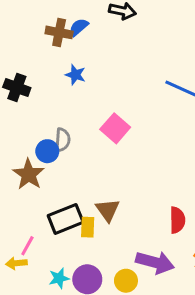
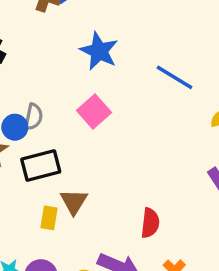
blue star: (75, 75) -> (99, 51), moved, size x1.6
black rectangle: (66, 219) -> (41, 166), moved

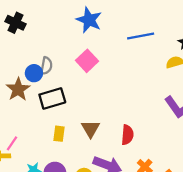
blue line: (175, 77) -> (141, 36), turned -40
brown triangle: (74, 202) -> (91, 129), moved

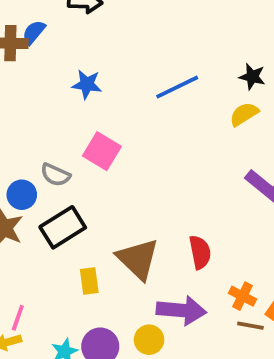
blue star: (89, 20) -> (87, 84), size x0.7
gray semicircle: (46, 66) -> (55, 175), moved, turned 120
brown triangle: (91, 129) -> (138, 259), size x1.4

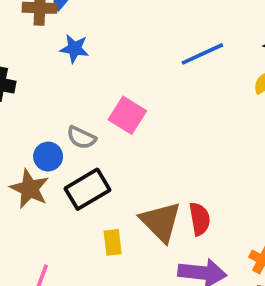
blue star: (87, 84) -> (74, 49), moved
red semicircle: (200, 252) -> (200, 219), moved

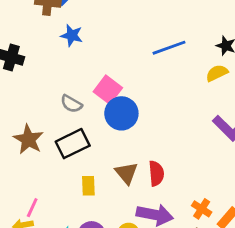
blue circle: (48, 157) -> (121, 113), moved, size x1.5
brown triangle: (161, 222) -> (126, 173), size x0.7

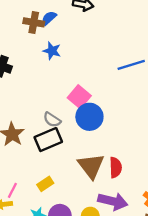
gray semicircle: (71, 104) -> (52, 120), moved
brown triangle: (126, 173) -> (91, 166), size x1.4
yellow rectangle: (88, 186) -> (45, 184), moved, turned 56

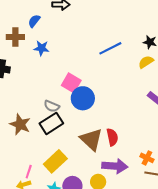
brown cross: (34, 22) -> (15, 37), moved
yellow rectangle: (45, 184) -> (55, 161), size x1.6

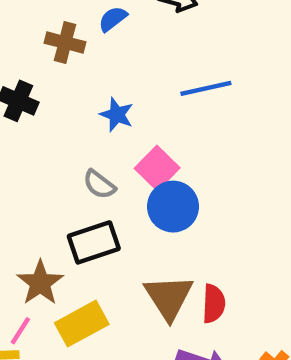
blue star: (41, 48) -> (117, 115), moved
blue line: (110, 48) -> (206, 88), moved
gray semicircle: (52, 106) -> (99, 184), moved
brown star: (20, 124) -> (40, 283), moved

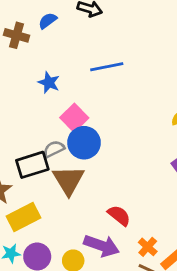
gray semicircle: (99, 184) -> (54, 149), moved, turned 115
brown triangle: (169, 297) -> (68, 180), moved
red semicircle: (214, 304) -> (119, 215), moved, turned -55

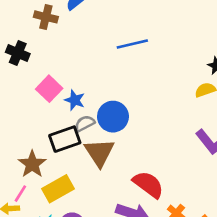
blue star: (49, 83) -> (75, 100), moved
pink square: (74, 118) -> (49, 89), moved
red semicircle: (119, 215) -> (148, 184), size x1.4

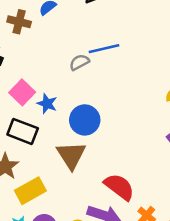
gray semicircle: (85, 123) -> (79, 62), moved
black rectangle: (65, 139) -> (23, 131), moved, turned 40

